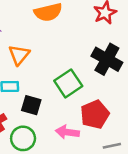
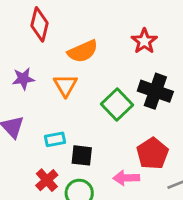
orange triangle: (19, 55) -> (65, 85), moved
green square: (68, 83) -> (117, 105), moved

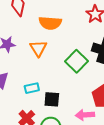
orange semicircle: (83, 51) -> (50, 23), turned 30

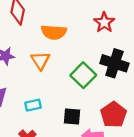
black square: (52, 99) -> (72, 117), moved

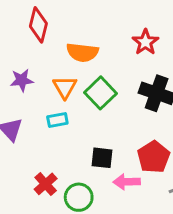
green square: (83, 75) -> (101, 93), moved
cyan rectangle: (33, 105) -> (57, 120), moved

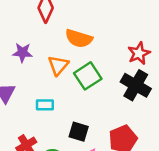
red star: (145, 42) -> (139, 53), moved
cyan rectangle: (57, 120) -> (45, 105), moved

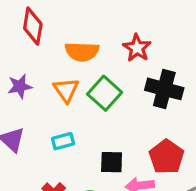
red star: (139, 53) -> (137, 48), moved

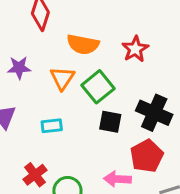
black cross: (164, 89) -> (154, 113), moved
black square: (112, 162) -> (110, 122), moved

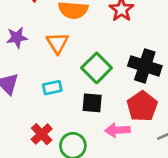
green square: (98, 87) -> (97, 68), moved
black square: (110, 122) -> (92, 103), moved

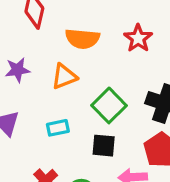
orange triangle: (57, 43) -> (64, 76), turned 40

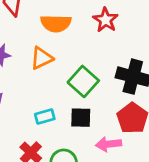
cyan rectangle: (58, 128) -> (45, 116), moved

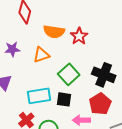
red star: (105, 20) -> (79, 36), moved
cyan rectangle: (45, 116) -> (39, 96), size x1.6

